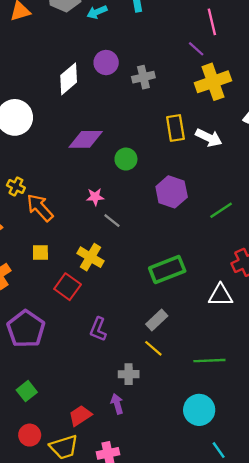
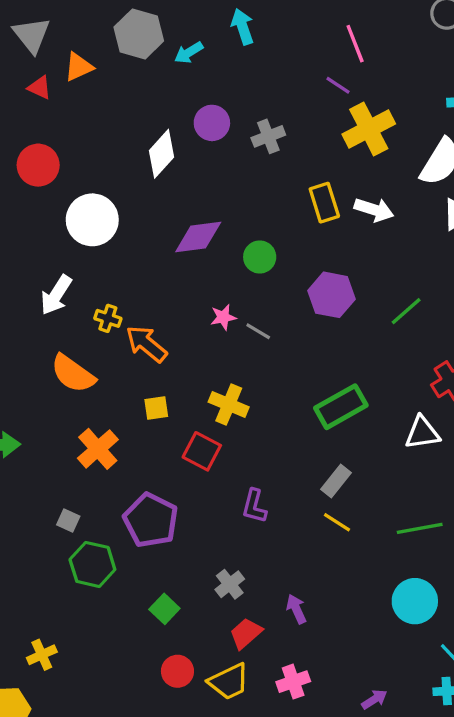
gray line: (112, 221) -> (258, 331), moved
gray cross: (129, 374) -> (230, 584), moved, turned -30

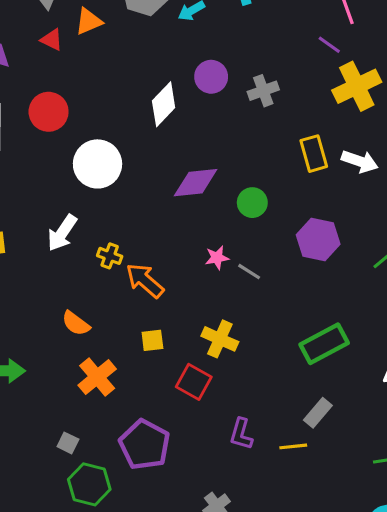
orange semicircle: (73, 374) -> (76, 323), moved, size x0.7
yellow line: (337, 522) -> (293, 446), moved, turned -40

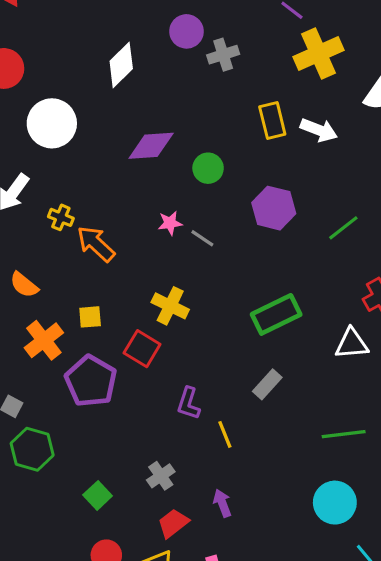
purple circle: (211, 77) -> (186, 31), moved
yellow square: (152, 340) -> (90, 317), moved
purple pentagon: (145, 445) -> (91, 381), moved
yellow line: (293, 446) -> (225, 434), moved, turned 72

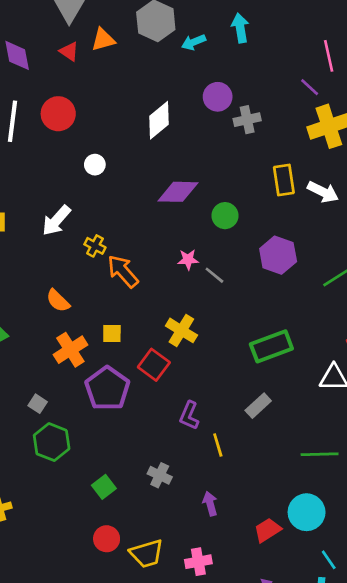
white circle: (52, 123) -> (95, 165), size x0.5
gray cross: (161, 476) -> (160, 475), turned -35
red trapezoid: (173, 523) -> (268, 530), moved

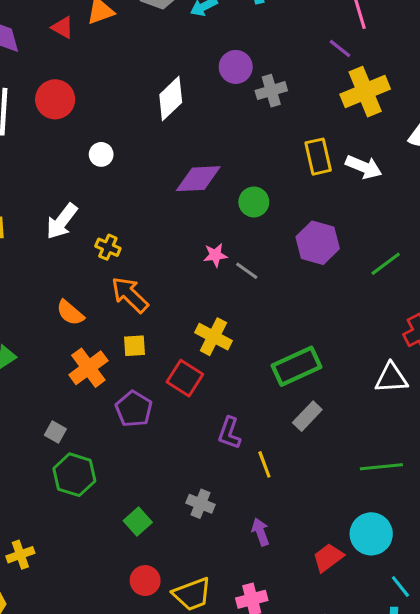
orange arrow: (123, 271) -> (130, 295), moved
green rectangle: (271, 346) -> (296, 366), moved
purple pentagon: (107, 388) -> (134, 409), size x0.7

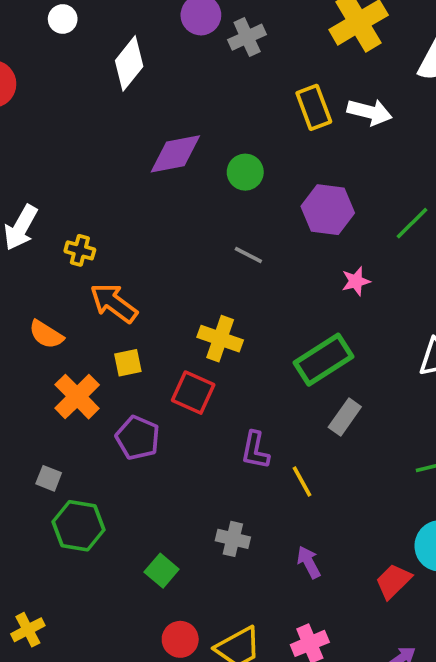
white circle: (101, 154) -> (63, 19), moved
pink star: (215, 255) -> (356, 281), moved

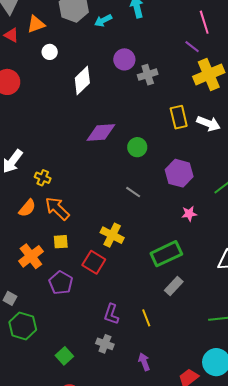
orange semicircle: (46, 334) -> (27, 208), moved, turned -90
purple L-shape: (255, 450) -> (111, 314), moved

